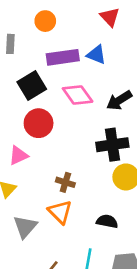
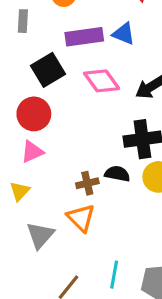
red circle: (39, 123) -> (34, 114), moved
brown cross: (65, 182) -> (87, 183), turned -30
black semicircle: (107, 221) -> (117, 174), moved

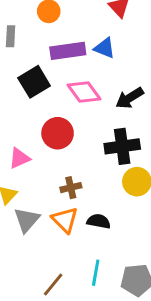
red circle: (34, 114) -> (58, 133), moved
black semicircle: (117, 174) -> (99, 221), moved
gray triangle: (40, 235) -> (27, 220), moved

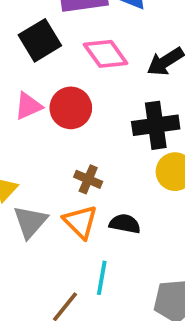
pink triangle: (19, 158) -> (28, 106), moved
brown cross: (71, 188) -> (88, 179), turned 36
cyan line: (96, 273) -> (102, 278), moved

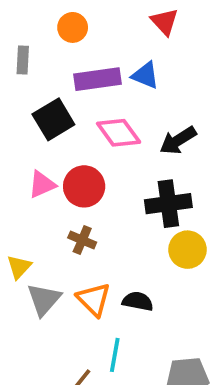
brown cross: (88, 179) -> (82, 240), moved

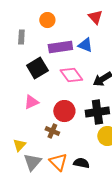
red circle: (84, 186) -> (64, 111), moved

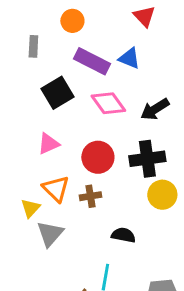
purple rectangle: (60, 47) -> (92, 61), turned 35
brown cross: (52, 131) -> (90, 196), moved, turned -32
orange triangle: (58, 162) -> (56, 189), moved

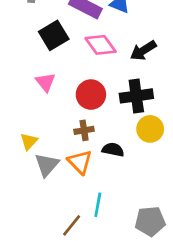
pink triangle: (48, 144) -> (45, 82), turned -45
orange triangle: (56, 189) -> (80, 162), moved
black semicircle: (123, 235) -> (113, 150), moved

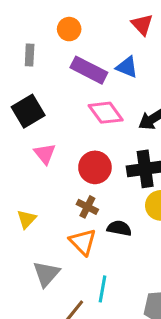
black square: (54, 35) -> (28, 111), moved
brown cross: (84, 130) -> (87, 207), turned 36
gray triangle: (47, 165) -> (46, 274), moved

